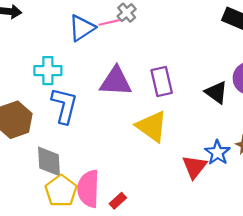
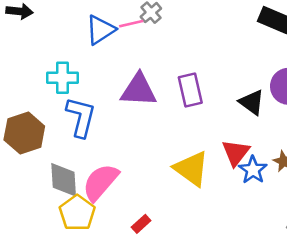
yellow triangle: (152, 126) -> (191, 169), moved
red triangle: (194, 167) -> (236, 153), moved
pink semicircle: (88, 189) -> (101, 182), moved, turned 39

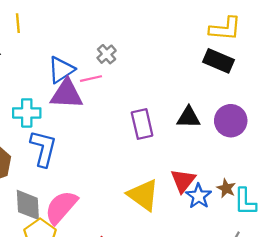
pink line: (131, 24) -> (91, 79), moved
purple triangle: (139, 90) -> (67, 94), moved
black triangle: (252, 102) -> (189, 117), moved, turned -35

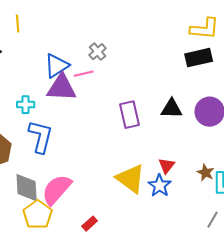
black rectangle: (219, 61) -> (199, 58), turned -36
cyan cross: (27, 113) -> (26, 105), size x0.7
red triangle: (183, 181) -> (167, 166), size x0.7
blue star: (199, 196) -> (160, 186), moved

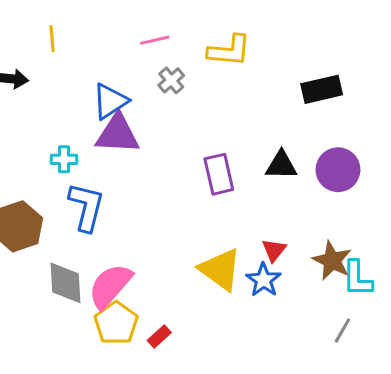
yellow L-shape: (205, 29) -> (229, 51), moved
pink line: (84, 74) -> (155, 40), moved
brown star: (206, 173) -> (332, 261), size x1.5
yellow pentagon: (38, 215) -> (116, 323), moved

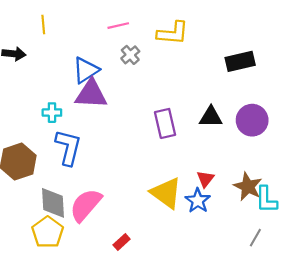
yellow pentagon: (116, 323) -> (48, 232), moved

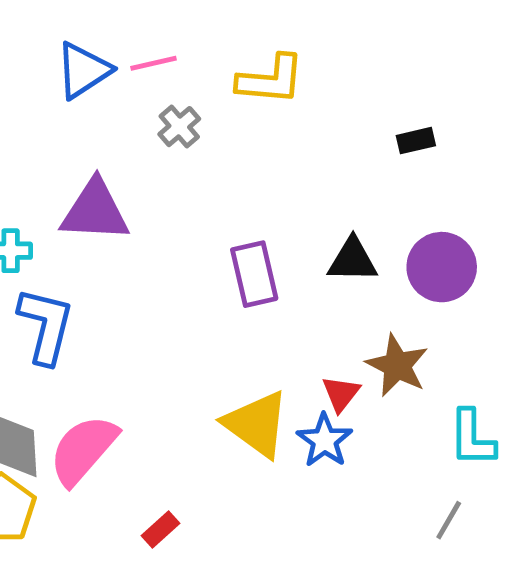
black rectangle: (240, 61) -> (416, 141), size x0.6
blue triangle: (86, 70) -> (83, 70), moved
brown star: (248, 187) -> (397, 365), moved

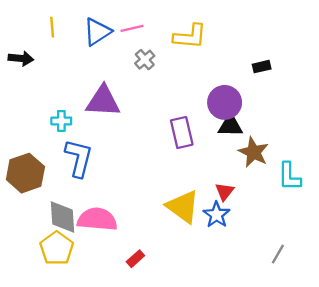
purple circle: (442, 267) -> (225, 102), moved
brown star: (397, 365) -> (254, 152), moved
cyan L-shape: (472, 438) -> (289, 177), moved
pink semicircle: (83, 450) -> (97, 219), turned 54

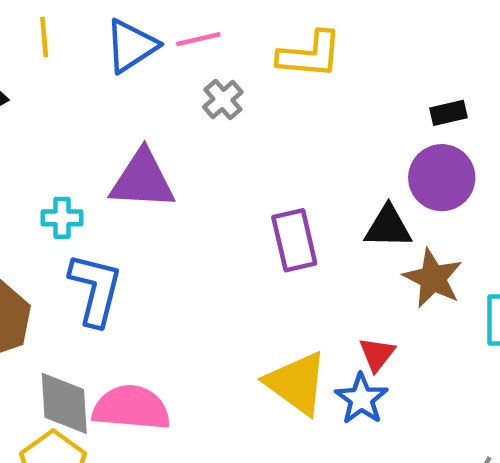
purple circle: (225, 102) -> (442, 178), moved

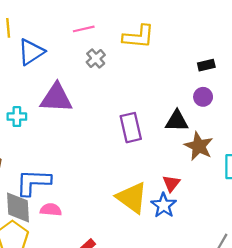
blue triangle: (131, 46) -> (31, 52), moved
purple circle: (442, 178) -> (203, 97), size x0.6
blue L-shape: (96, 289) -> (33, 182), moved, turned -102
pink semicircle: (131, 408) -> (51, 210), size x0.6

